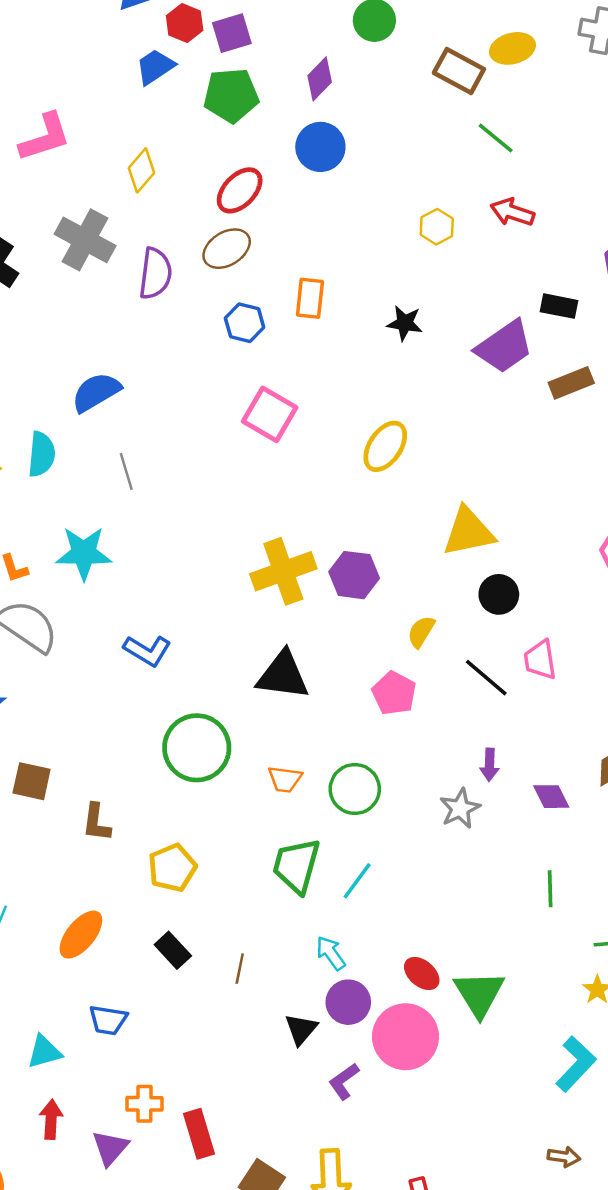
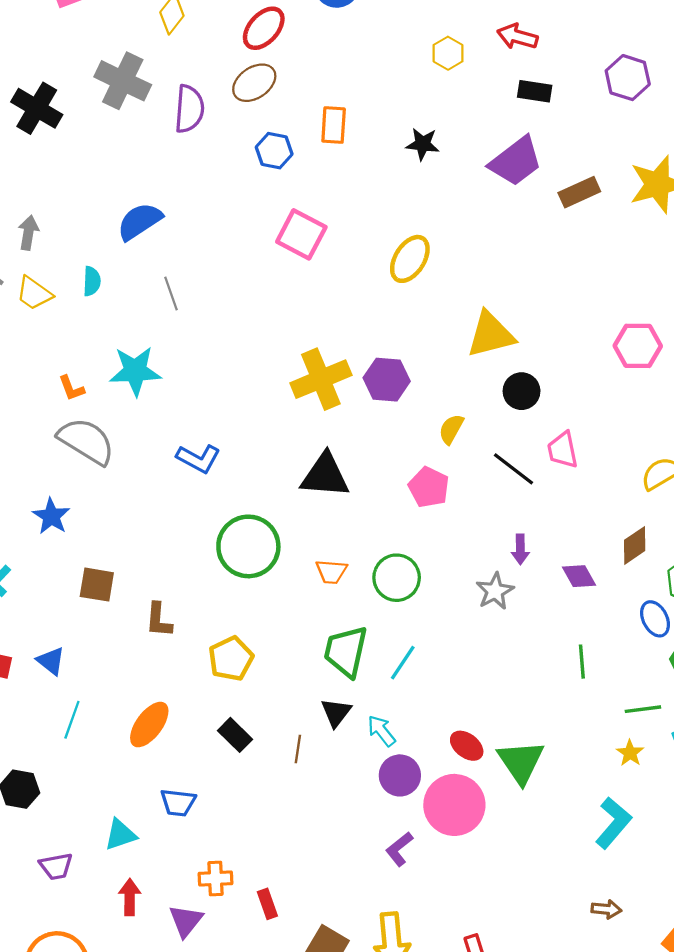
black rectangle: (559, 306) -> (535, 91), moved
cyan semicircle: (41, 454) -> (92, 281), size x0.7
black triangle: (301, 1029) -> (336, 712), moved
red rectangle: (199, 1134) -> (267, 904), size x0.7

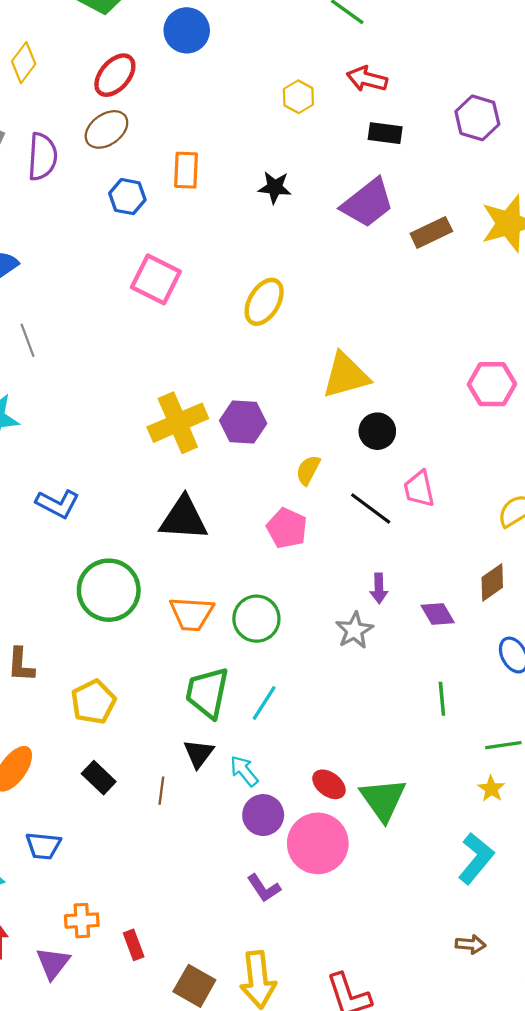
orange trapezoid: (331, 572) -> (192, 614), size x1.4
purple L-shape: (399, 849) -> (264, 888), turned -84

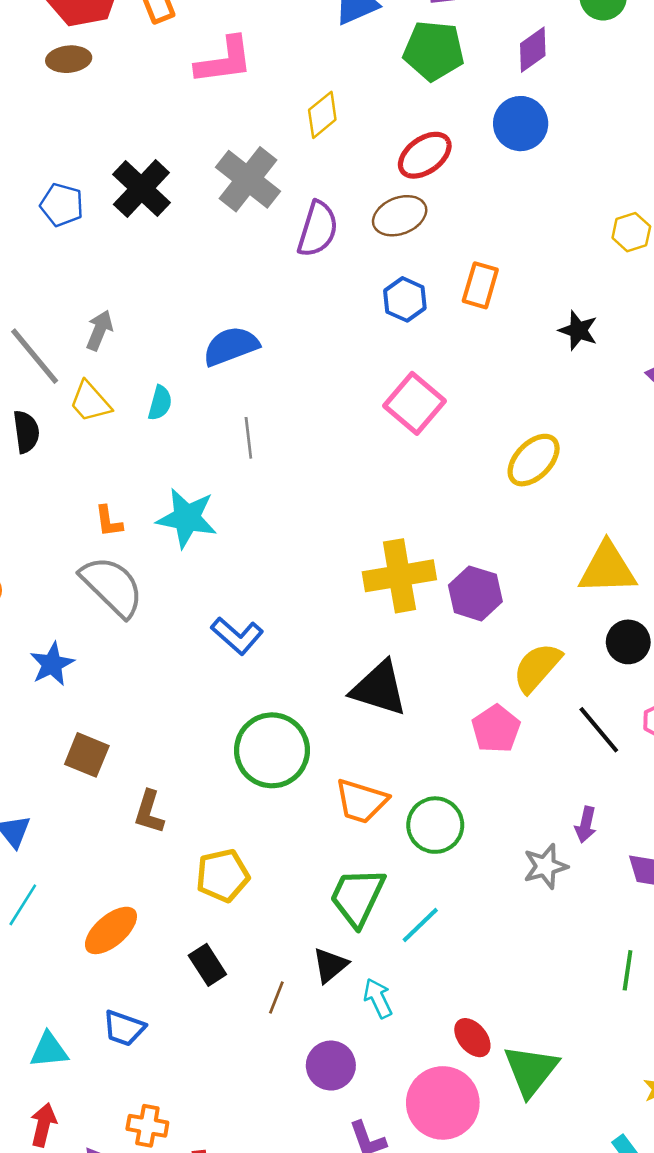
yellow semicircle: (308, 470) -> (537, 668), size x1.5
purple circle: (263, 815) -> (331, 1066), moved

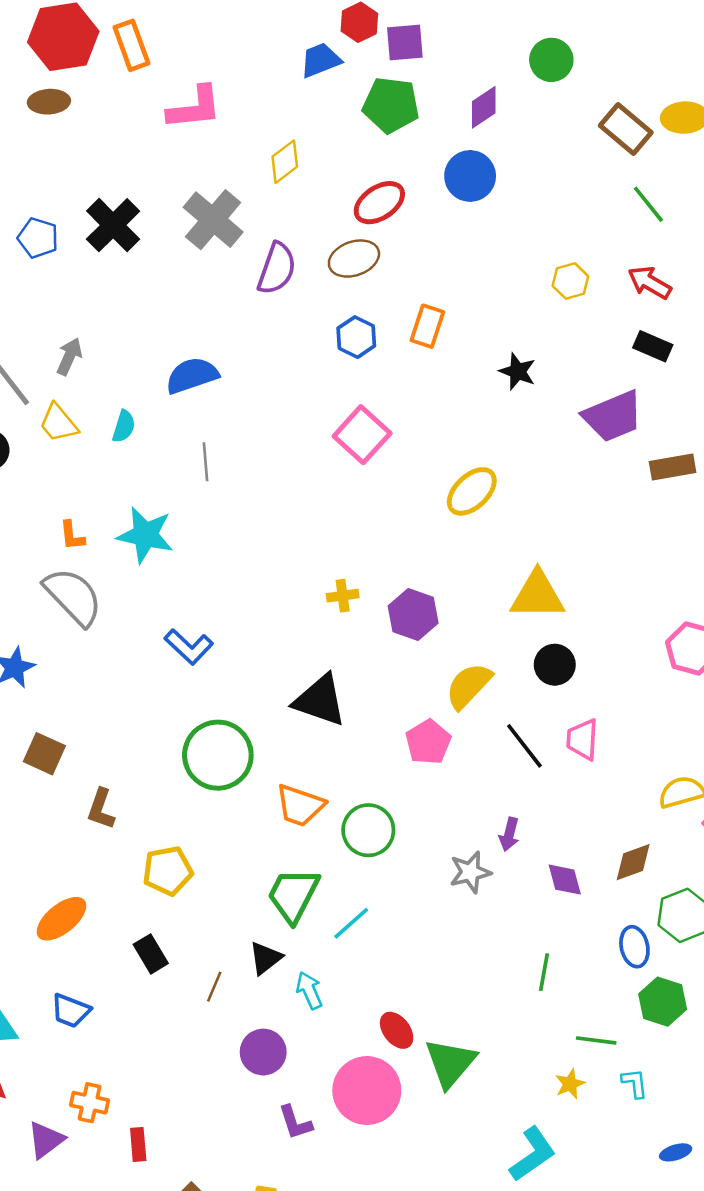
yellow cross: (399, 576) -> (343, 596), size x0.5

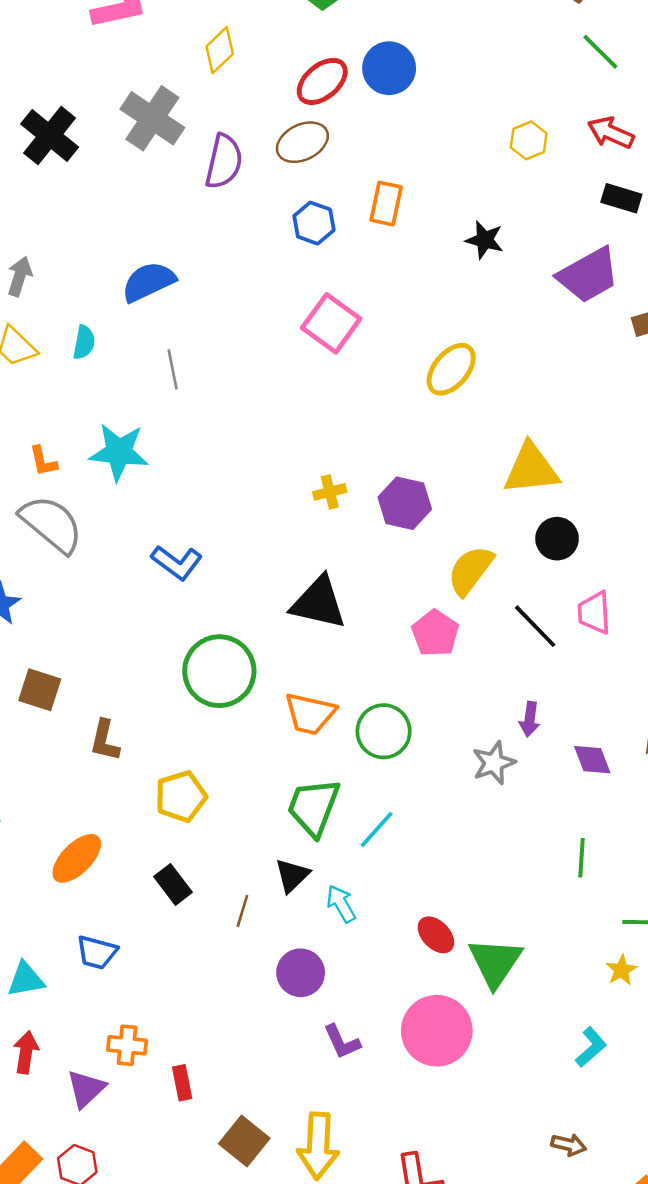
blue circle: (470, 176) -> (389, 68), moved
pink circle: (367, 1091) -> (437, 1031), moved
cyan L-shape: (533, 1154) -> (591, 1047), size x0.7

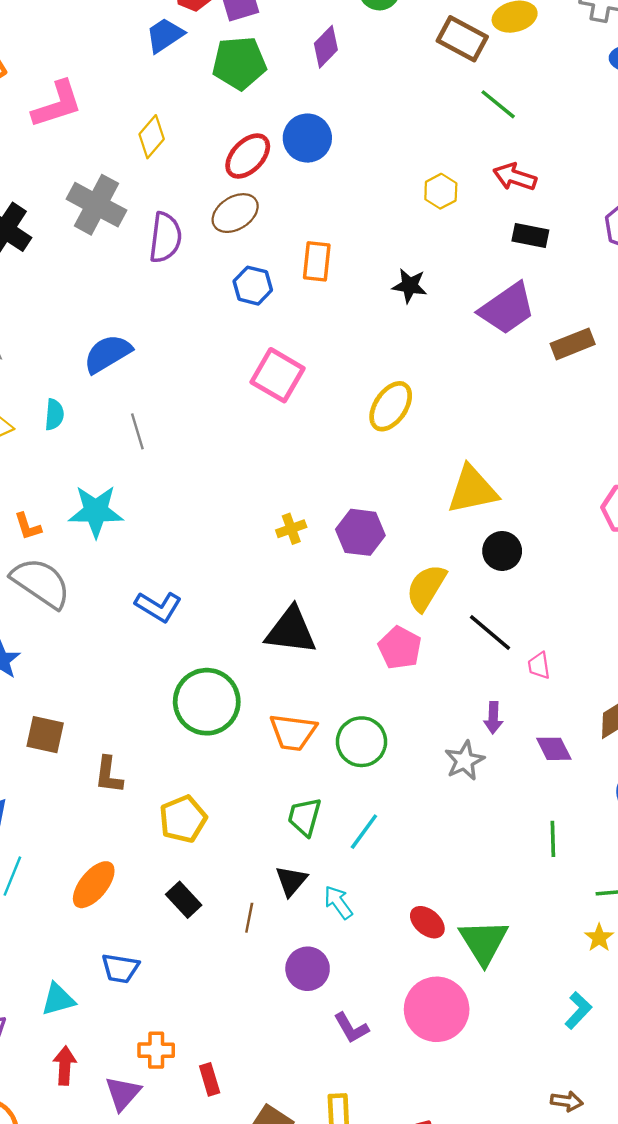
pink trapezoid: (594, 613) -> (539, 666), moved, size x0.7
green trapezoid: (313, 807) -> (304, 817), size x0.7

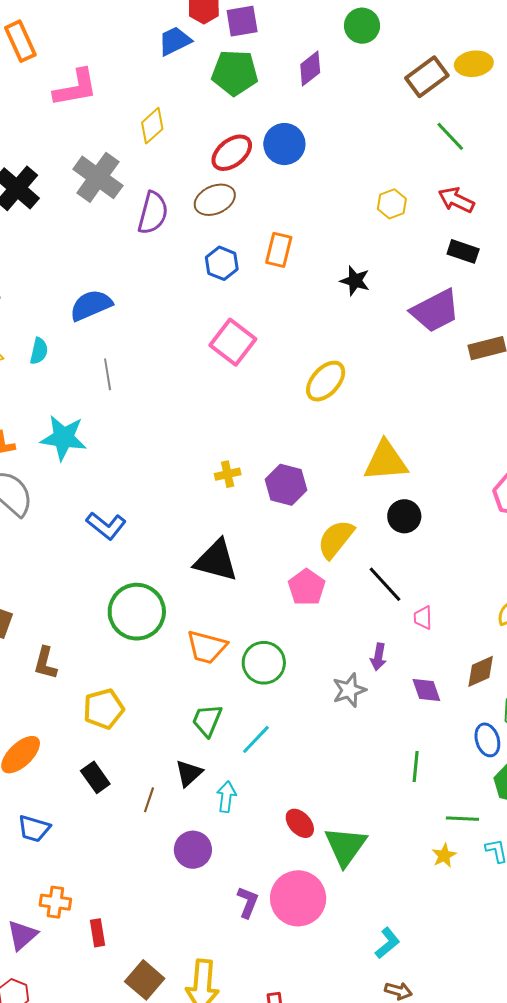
brown rectangle: (462, 39) -> (427, 77), turned -72
cyan arrow: (338, 902) -> (226, 797), turned 36
cyan L-shape: (578, 1010) -> (387, 943), moved
purple L-shape: (351, 1028) -> (248, 902), moved, turned -136

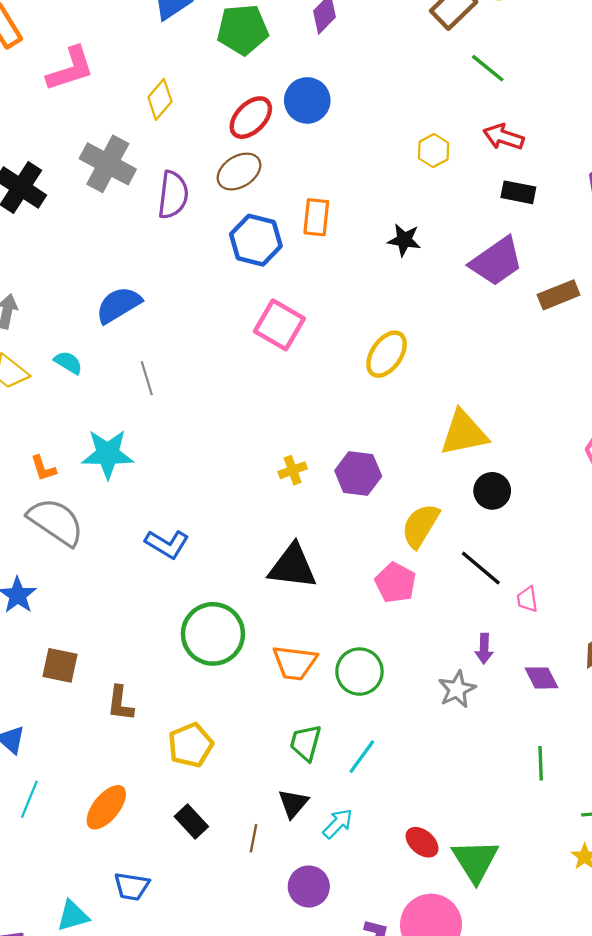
blue hexagon: (222, 263) -> (256, 240), size x1.4
cyan semicircle: (39, 351) -> (68, 363), turned -64
cyan arrow: (226, 797) -> (338, 824), turned 44

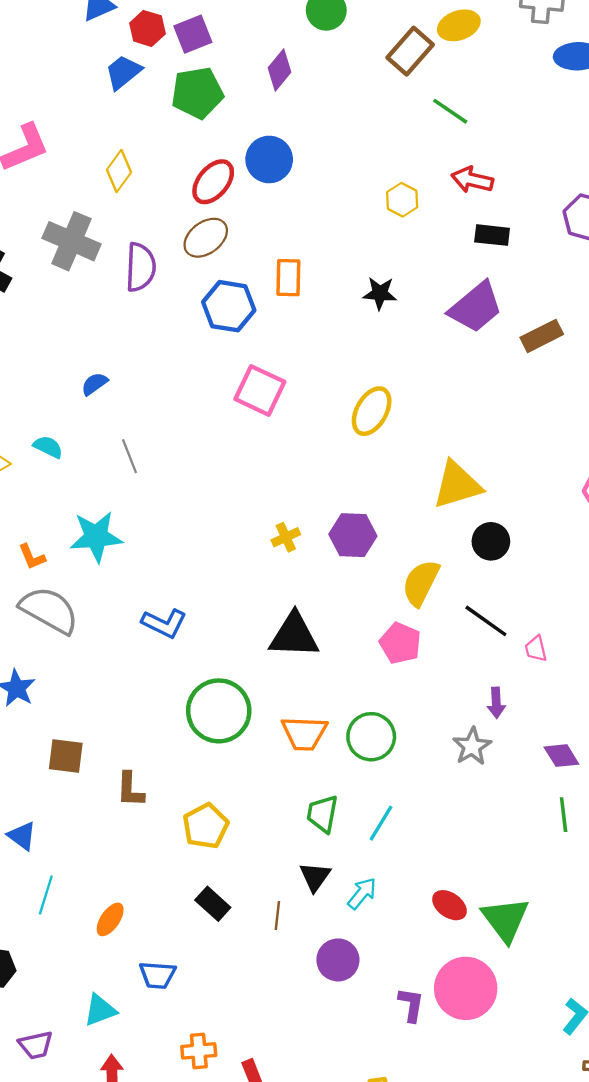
blue semicircle: (119, 305) -> (94, 384), size x0.6
purple diamond: (541, 678) -> (561, 756), moved
orange ellipse: (106, 807) -> (110, 919), moved, size x0.7

